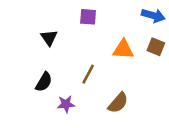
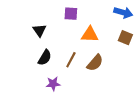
orange triangle: (123, 49) -> (90, 35), moved
black semicircle: (44, 82) -> (45, 58), moved
brown semicircle: (118, 103) -> (95, 63), moved

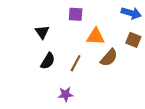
brown semicircle: (95, 63) -> (109, 58), moved
purple star: (53, 84) -> (66, 94), moved

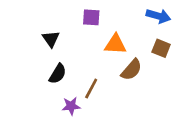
brown line: (76, 63) -> (91, 89), moved
purple star: (66, 94) -> (71, 106), moved

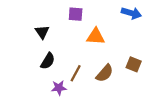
brown square: (161, 48) -> (134, 64), moved
brown semicircle: (132, 70) -> (105, 73), moved

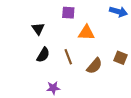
brown line: (76, 73) -> (68, 57), moved, turned -49
purple star: (59, 88) -> (53, 88), moved

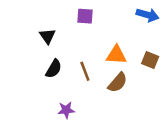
orange triangle: (86, 33) -> (116, 55), moved
brown square: (120, 58) -> (150, 60), moved

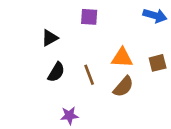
black triangle: (47, 36) -> (50, 38), turned 36
brown square: (150, 60) -> (158, 63), turned -36

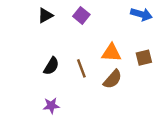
purple square: (89, 17) -> (81, 15), turned 35
black triangle: (50, 38) -> (45, 15), moved
purple star: (69, 116) -> (51, 106), moved

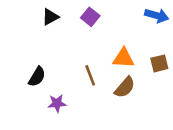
black semicircle: (51, 66) -> (37, 77), moved
purple star: (51, 106) -> (57, 103), moved

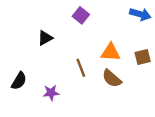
black triangle: (50, 17) -> (45, 38), moved
black semicircle: (37, 77) -> (19, 81), moved
brown semicircle: (125, 87) -> (112, 78), turned 90

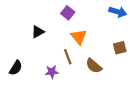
orange triangle: (111, 52) -> (79, 37), moved, turned 48
purple star: (51, 93) -> (52, 72), moved

